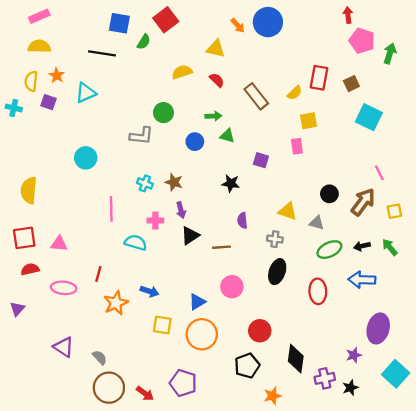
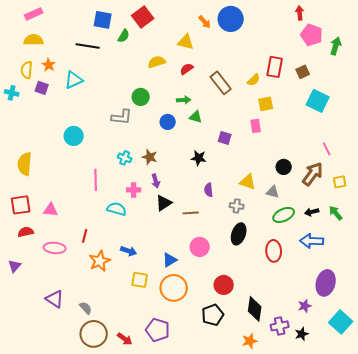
red semicircle: (217, 80) -> (187, 69), turned -80
orange star: (273, 396) -> (250, 341), moved

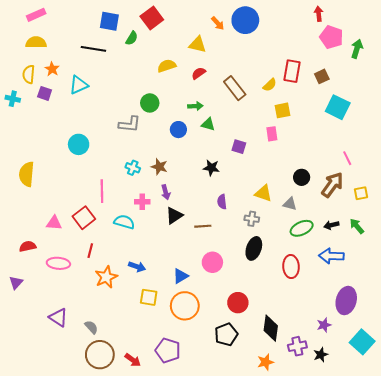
red square: (21, 205) -> (84, 218), moved, turned -30

